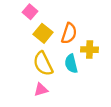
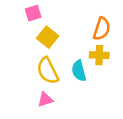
pink square: (30, 12) -> (33, 13), turned 32
orange semicircle: (69, 33) -> (102, 29), moved

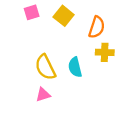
yellow square: (48, 37) -> (64, 16), moved
yellow cross: (99, 55) -> (105, 52), moved

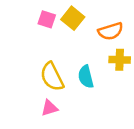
pink square: (32, 12) -> (47, 19), moved, turned 35
orange semicircle: (97, 27) -> (111, 31), turned 55

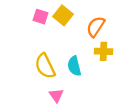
orange semicircle: (111, 31) -> (96, 27), turned 140
pink triangle: (49, 108) -> (56, 95), moved, turned -49

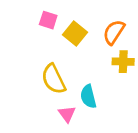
yellow square: (63, 15) -> (75, 34), moved
cyan semicircle: (74, 66) -> (88, 96), moved

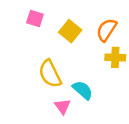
pink square: (48, 20) -> (35, 19), moved
cyan semicircle: (88, 96) -> (83, 90), turned 145

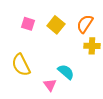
pink square: (35, 19) -> (28, 24), moved
yellow semicircle: (50, 74) -> (21, 65), moved

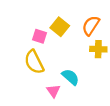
pink square: (28, 24) -> (39, 36), moved
yellow semicircle: (21, 65) -> (34, 62), moved

